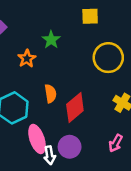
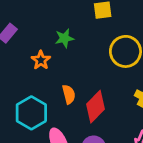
green star: (51, 40) -> (64, 38), turned 30

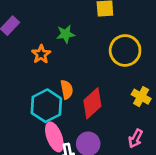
cyan hexagon: (31, 113) -> (46, 106), moved

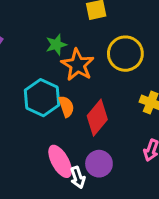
orange star: (41, 54) -> (78, 65), moved, size x1.5
cyan hexagon: (46, 106) -> (42, 98), moved

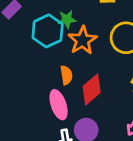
cyan hexagon: (42, 98) -> (48, 31), moved
pink ellipse: (60, 161) -> (59, 105), moved

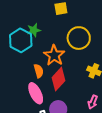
orange star: (83, 40) -> (54, 55), moved

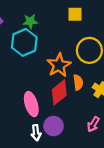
green star: (34, 30) -> (30, 21), moved
orange semicircle: (39, 71) -> (78, 82), moved

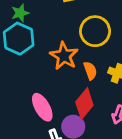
red diamond: (59, 92) -> (84, 104), moved

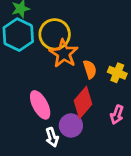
yellow circle: (95, 31) -> (55, 34), moved

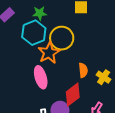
orange star: (64, 53) -> (49, 53), moved
pink ellipse: (40, 105) -> (41, 77), moved

